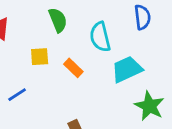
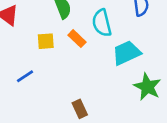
orange rectangle: (73, 68) -> (77, 39), moved

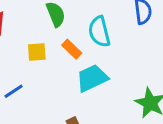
cyan trapezoid: (127, 53) -> (92, 78), moved

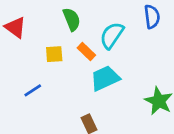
cyan semicircle: (99, 32) -> (112, 35), turned 48

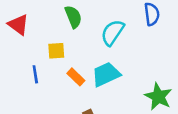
orange rectangle: (86, 51) -> (76, 77), moved
blue line: (33, 90) -> (35, 74), moved, turned -66

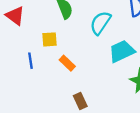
cyan trapezoid: (106, 74) -> (122, 51), moved

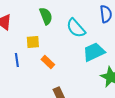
cyan semicircle: (100, 23) -> (76, 28), turned -75

